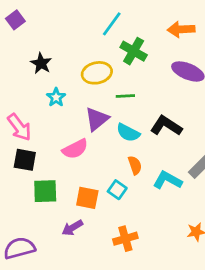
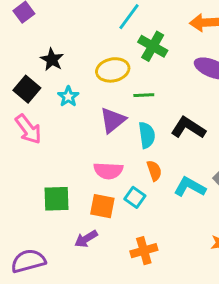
cyan semicircle: (128, 133) -> (147, 135), turned -125
pink semicircle: (75, 149) -> (108, 171), moved, turned 30
black square: (25, 160) -> (27, 89), moved, turned 30

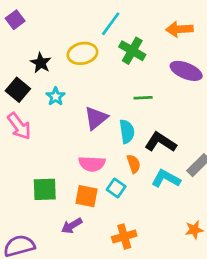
yellow ellipse: (113, 70) -> (82, 53), moved
green line: (144, 95) -> (143, 98), moved
black L-shape: (188, 128) -> (161, 142), moved

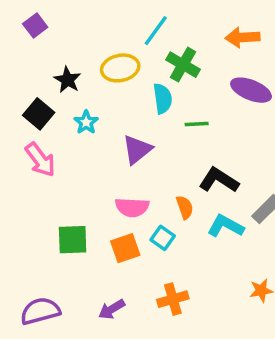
cyan semicircle: (127, 131) -> (163, 99), moved
orange square: (86, 196) -> (125, 248), turned -30
purple arrow: (72, 226) -> (112, 309), moved

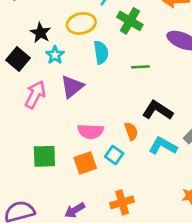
cyan semicircle: (163, 99) -> (101, 52), moved
cyan star: (86, 122) -> (55, 55), moved
purple triangle: (137, 150) -> (72, 87), moved
pink arrow: (40, 160) -> (35, 95), moved, turned -116

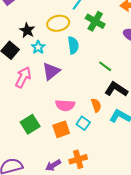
green line: (140, 67) -> (105, 66), moved, turned 40
green square: (44, 156) -> (30, 124), turned -30
orange cross: (122, 202) -> (78, 159), moved

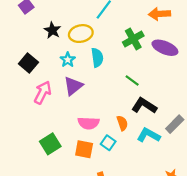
green cross: (95, 21) -> (133, 39), moved, turned 30
black star: (27, 30) -> (52, 30), moved
cyan star: (38, 47) -> (68, 60), moved
orange square: (61, 129) -> (84, 149), turned 30

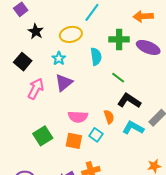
black star: (52, 30) -> (36, 31), moved
green cross: (133, 39) -> (119, 39), turned 30
cyan semicircle: (97, 58) -> (96, 57), moved

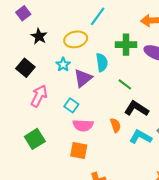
purple triangle: (64, 83) -> (83, 78), moved
cyan square: (96, 135) -> (71, 105), moved
green square: (43, 136) -> (35, 139), moved

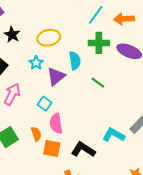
cyan line: (98, 16) -> (96, 15), moved
black L-shape: (136, 109) -> (83, 150), moved
pink semicircle: (83, 125) -> (56, 123), turned 78
orange semicircle: (115, 125) -> (36, 134), moved

